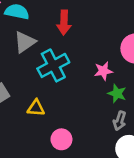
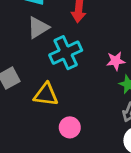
yellow triangle: (36, 108) -> (46, 94), size x1.4

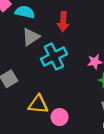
yellow triangle: (46, 94) -> (38, 104), moved

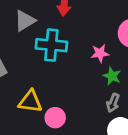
cyan cross: (54, 56) -> (51, 45), turned 30

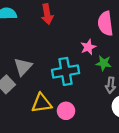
gray triangle: (25, 21) -> (23, 67), moved
cyan cross: (51, 45) -> (66, 71), moved

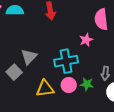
green star: (104, 63) -> (87, 84), moved
pink circle: (66, 111) -> (69, 85), moved

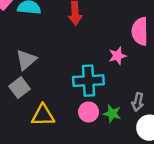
gray triangle: (29, 57) -> (26, 60), moved
yellow triangle: (45, 89) -> (43, 115), moved

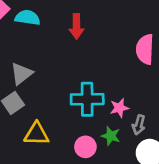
pink star: (117, 56) -> (119, 108), moved
pink circle: (89, 112) -> (85, 147), moved

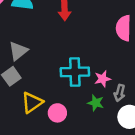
yellow triangle: (37, 134) -> (32, 102), turned -35
pink circle: (85, 147) -> (57, 113), moved

